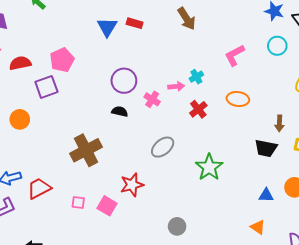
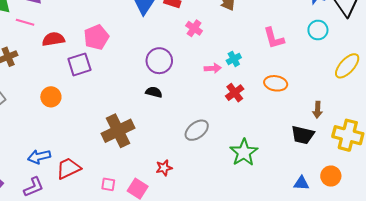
pink L-shape: (235, 55) -> (274, 38), turned -80
pink cross: (152, 99) -> (194, 28), moved
red star: (132, 185) -> (164, 168), size x0.7

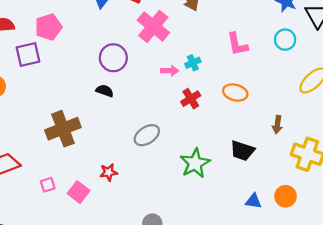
pink cross: (194, 28) -> (153, 26), size x1.8
black trapezoid: (303, 135) -> (242, 151), moved
pink square: (108, 184) -> (48, 185), turned -32

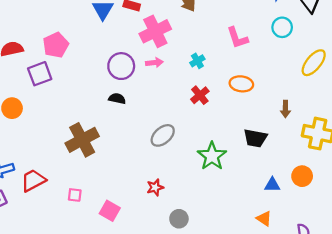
pink cross: (153, 26) -> (155, 31), turned 32
pink arrow: (170, 71) -> (154, 63), moved
red star: (109, 172) -> (155, 187), moved
pink square: (48, 185) -> (75, 195), turned 32
pink square: (79, 192) -> (110, 211), moved

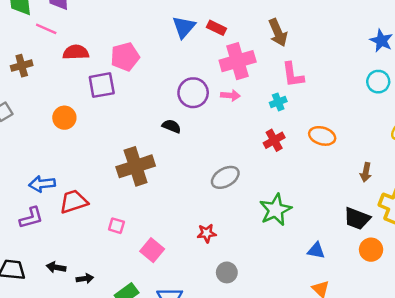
pink L-shape: (237, 38) -> (293, 75), moved
black semicircle: (117, 99) -> (171, 126), moved
black trapezoid: (255, 138) -> (357, 219), moved
blue triangle: (272, 185) -> (316, 251), moved

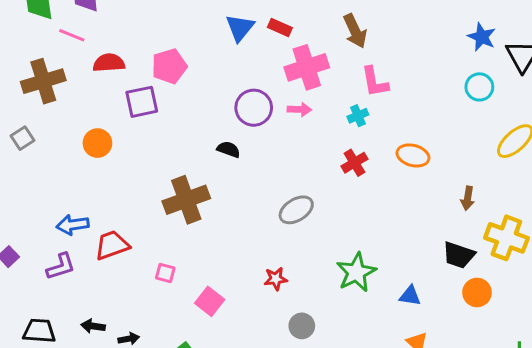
brown cross: (22, 66) -> (43, 81), size x1.6
green star: (276, 210) -> (356, 272), moved

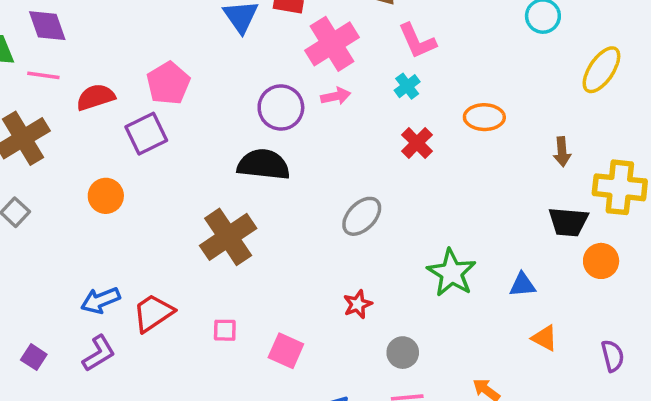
black semicircle: (229, 149) -> (263, 165), size x1.8

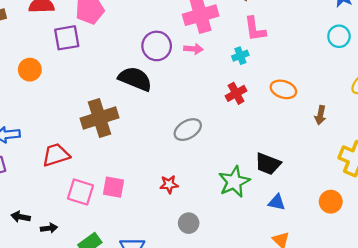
brown arrow: (562, 152) -> (320, 115), moved
black trapezoid: (568, 222) -> (268, 164), moved
red trapezoid: (153, 313) -> (56, 155), moved
pink square: (225, 330) -> (80, 192), moved, size x1.6
pink square: (286, 351) -> (114, 187), moved, turned -30

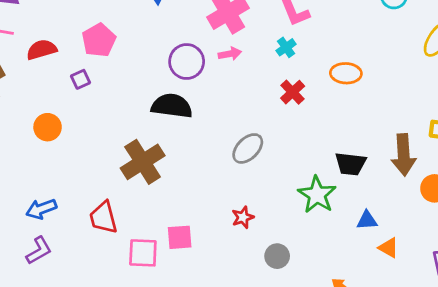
purple square: (67, 38) -> (81, 79), size x0.6
brown arrow: (320, 115) -> (404, 155), moved, size x1.8
red trapezoid: (56, 155) -> (103, 218), turned -72
blue triangle: (277, 202) -> (367, 220), moved

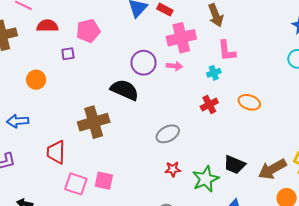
brown arrow: (404, 155) -> (272, 169), turned 48
blue arrow: (41, 209) -> (18, 121), moved
red star: (243, 217) -> (173, 169), moved

